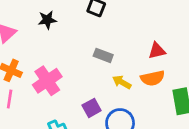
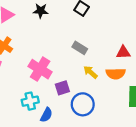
pink cross: (47, 81) -> (40, 69), moved, turned -35

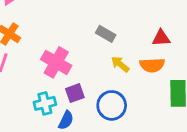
purple square: (62, 88) -> (75, 93), moved

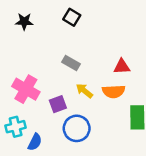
purple square: (75, 93) -> (58, 104), moved

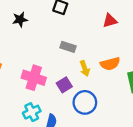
red triangle: (122, 67) -> (110, 21), moved
yellow arrow: (84, 91) -> (85, 68), turned -136

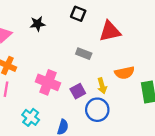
red triangle: (110, 21) -> (110, 31), moved, size x1.5
yellow arrow: (85, 68) -> (102, 86), moved
cyan cross: (32, 112) -> (31, 117), moved, turned -30

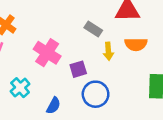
orange semicircle: (125, 73) -> (136, 44), moved
yellow arrow: (102, 86) -> (108, 51), moved

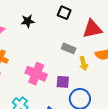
purple square: (78, 69) -> (63, 82), turned 32

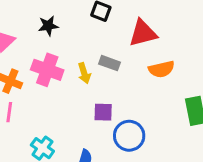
yellow arrow: (84, 64) -> (84, 73), moved
pink cross: (36, 74) -> (47, 70), moved

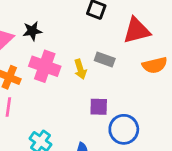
black star: (48, 26) -> (32, 31), moved

